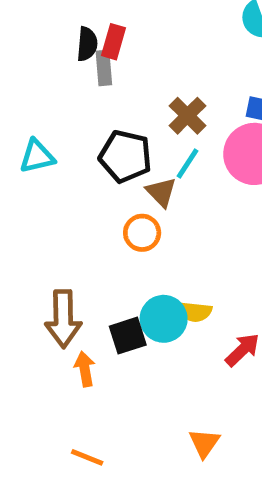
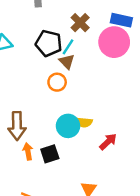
cyan line: (187, 164) -> (68, 47), moved
black square: (128, 336) -> (50, 154), moved

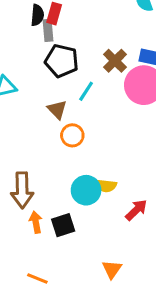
brown cross: (80, 23) -> (115, 61), moved
black pentagon: (49, 43) -> (62, 61), moved
brown triangle: (67, 62) -> (57, 110), moved

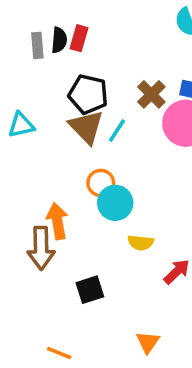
gray rectangle: (48, 30) -> (37, 45), moved
brown triangle: (57, 110) -> (86, 127), moved, size x1.5
cyan circle: (86, 190) -> (115, 203), moved
orange arrow: (36, 222) -> (57, 221), moved, size x1.4

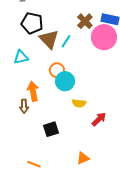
black pentagon: (88, 94) -> (32, 23), moved
cyan triangle: (21, 125) -> (21, 57), moved
brown arrow: (41, 248) -> (24, 106), size x0.6
orange triangle: (148, 342) -> (83, 158), turned 32

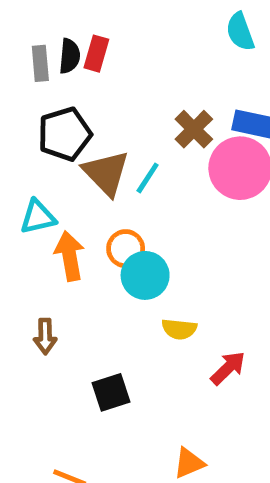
black pentagon: (32, 23) -> (65, 134), turned -30
orange arrow: (33, 91) -> (70, 256), moved

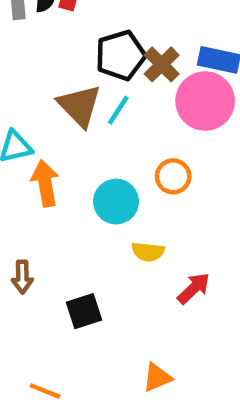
black pentagon: (65, 134) -> (121, 55), moved
orange circle: (126, 249) -> (173, 176), moved
brown arrow: (45, 336) -> (22, 277), moved

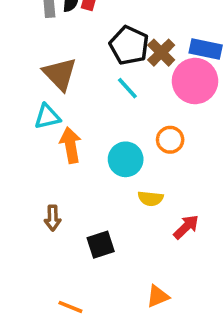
black pentagon: (121, 55) -> (129, 45), turned -30
brown triangle: (79, 106) -> (60, 74), moved
cyan line: (118, 110) -> (127, 88), turned -75

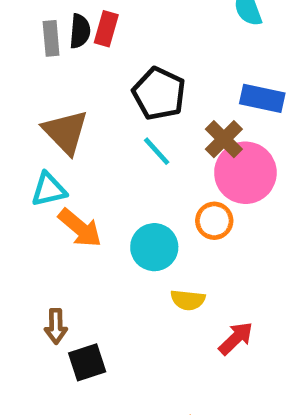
brown cross: (161, 53) -> (224, 139), moved
pink circle: (195, 81) -> (245, 173), moved
orange arrow: (70, 145) -> (80, 228), turned 140
black square: (101, 245) -> (87, 362), moved

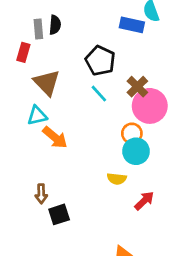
red rectangle: (106, 29) -> (23, 52), moved
blue rectangle: (262, 98) -> (132, 25), moved
cyan circle: (154, 247) -> (136, 151), moved

